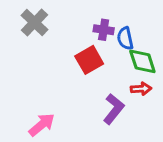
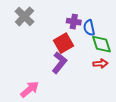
purple L-shape: (114, 109) -> (59, 63), moved

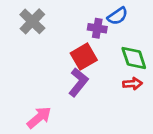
blue semicircle: (89, 28) -> (118, 16), moved, turned -112

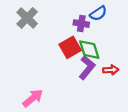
green diamond: (134, 58) -> (89, 50), moved
purple L-shape: (78, 82) -> (87, 68), moved

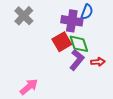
blue semicircle: (98, 13) -> (87, 12), turned -35
purple cross: (81, 24) -> (72, 21), size x1.5

